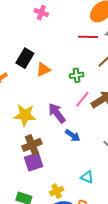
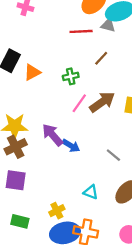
purple arrow: (57, 113) -> (52, 135), moved
brown cross: (32, 145) -> (16, 147), moved
purple square: (34, 162) -> (16, 180), moved, turned 30

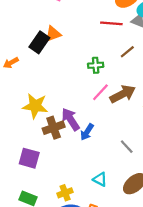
orange triangle: (32, 72) -> (53, 34), moved
blue arrow: (71, 146) -> (87, 132), turned 84
brown cross: (16, 147) -> (54, 128), moved

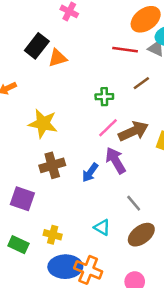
black rectangle: (39, 42) -> (37, 46), moved
yellow star: (35, 106) -> (43, 123), moved
purple arrow: (71, 119) -> (116, 161), moved
gray line: (127, 147) -> (134, 203), moved
yellow cross: (65, 193) -> (53, 235), moved, turned 32

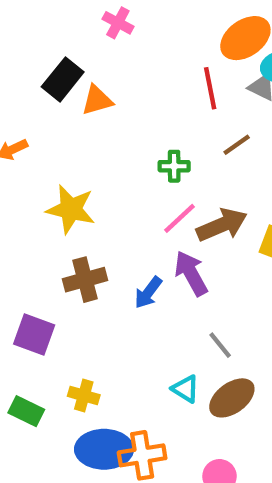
red line: (125, 50) -> (210, 88), turned 70
cyan triangle: (102, 227) -> (186, 389), moved
orange cross: (88, 270) -> (142, 455), turned -32

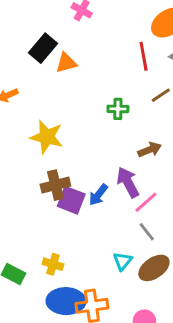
pink line: (179, 218) -> (146, 202), moved
brown arrow: (222, 225) -> (150, 150), size x0.7
purple square: (34, 335) -> (71, 200), moved
cyan triangle: (186, 389) -> (122, 261), turned 36

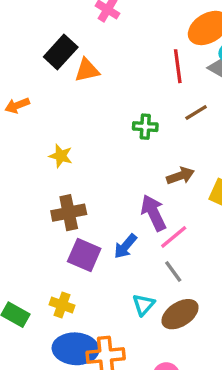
yellow star: (47, 137) -> (61, 156), size x0.6
blue arrow: (98, 195) -> (125, 246), moved
purple square: (71, 200) -> (84, 255), moved

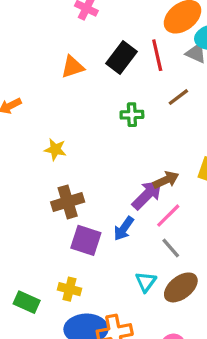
black rectangle: (61, 52) -> (122, 57), moved
brown arrow: (180, 176) -> (166, 180), moved
purple arrow: (153, 213) -> (147, 195), turned 76

